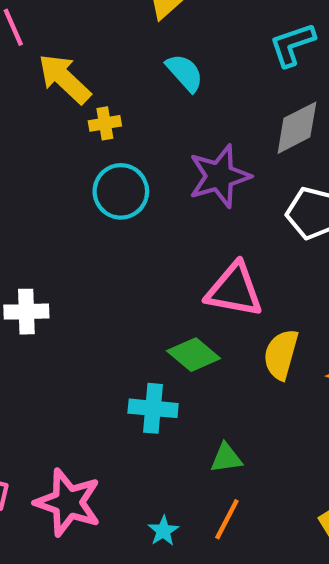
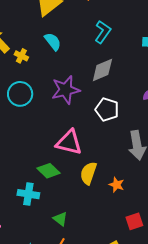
cyan L-shape: (292, 45) -> (103, 32), turned 140
yellow cross: (105, 123) -> (21, 56), moved, turned 32
green triangle: (226, 458) -> (60, 219), turned 42

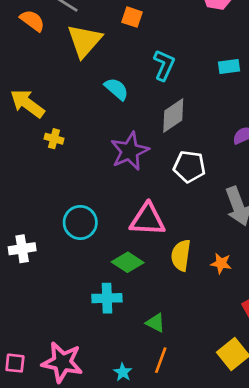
cyan semicircle: (53, 42) -> (116, 89), moved
yellow cross: (21, 56) -> (54, 139), moved
cyan circle: (20, 94) -> (80, 222), moved

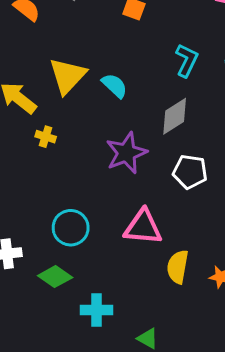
yellow triangle: (84, 41) -> (68, 76), moved
cyan L-shape: (164, 65) -> (187, 60), moved
green diamond: (128, 262) -> (55, 277), moved

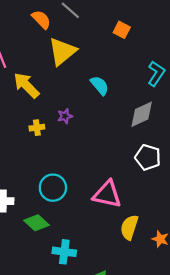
yellow triangle: (68, 76) -> (62, 51), moved
yellow cross: (46, 137) -> (37, 128), moved, turned -32
purple star: (126, 153) -> (65, 116), moved, size x0.5

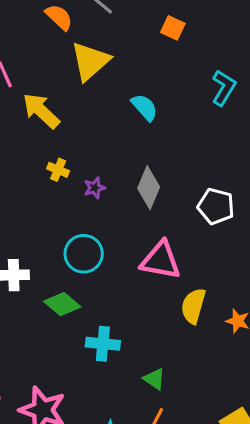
gray diamond: (142, 114) -> (149, 188), moved, turned -40
purple star: (65, 116) -> (95, 188), moved
yellow cross: (37, 128) -> (58, 170), turned 32

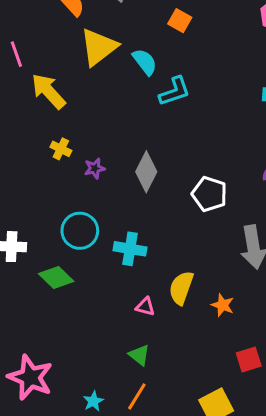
cyan L-shape: (224, 88) -> (175, 91), moved, turned 36
cyan semicircle: (145, 107) -> (145, 62), moved
pink triangle: (161, 260) -> (145, 307), moved, size x0.5
cyan cross: (103, 344) -> (130, 249), moved

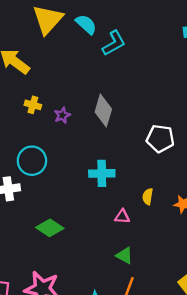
white pentagon: (209, 194) -> (160, 139), moved
cyan circle: (80, 231) -> (32, 161), moved
green diamond: (56, 277) -> (50, 228), moved
yellow semicircle: (181, 288) -> (148, 197), size x0.6

